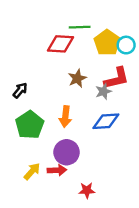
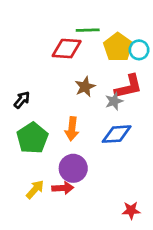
red star: (87, 190) -> (131, 210), moved

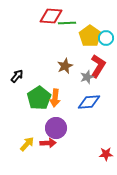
red diamond: (67, 49) -> (51, 16), moved
red L-shape: (128, 87) -> (98, 66), turned -45
green pentagon: (32, 138) -> (39, 98), moved
red star: (131, 210) -> (106, 154), moved

